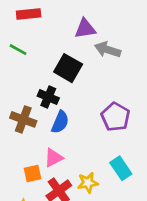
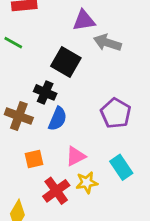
pink triangle: (54, 158) -> (76, 156), moved
orange square: (32, 173) -> (34, 159), moved

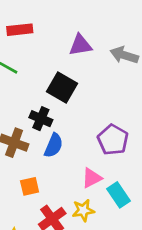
gray arrow: (107, 43) -> (124, 55), moved
pink triangle: (76, 156) -> (92, 178), moved

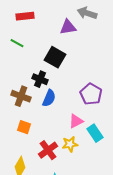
gray arrow: (124, 55) -> (87, 13), moved
orange square: (30, 186) -> (24, 127), moved, turned 32

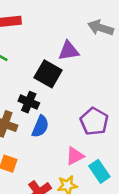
gray arrow: (87, 13) -> (101, 28), moved
purple triangle: (68, 27) -> (69, 51), moved

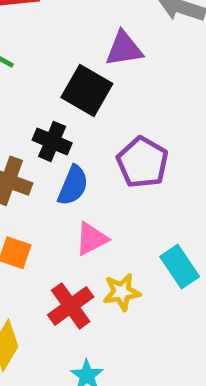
purple pentagon: (94, 121) -> (142, 162), moved
pink triangle: (75, 156) -> (92, 239), moved

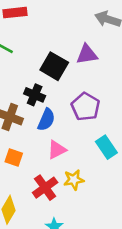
purple triangle: (124, 49) -> (87, 54), moved
cyan rectangle: (180, 267) -> (106, 147), moved

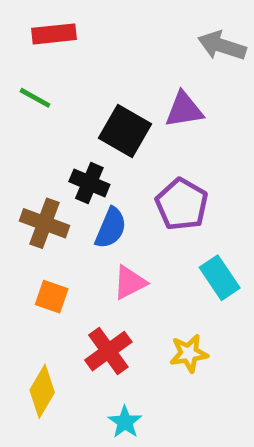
yellow star: (74, 180) -> (189, 353), moved

